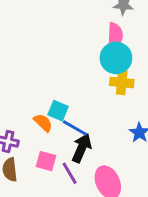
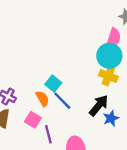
orange semicircle: (43, 123) -> (42, 99), moved
black arrow: (82, 148) -> (99, 105), moved

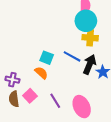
blue line: (62, 101) -> (72, 56), moved
pink square: (33, 120) -> (30, 96), moved, turned 32

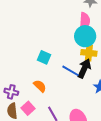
cyan square: (47, 58) -> (44, 57), moved
black arrow: (89, 64) -> (84, 68), moved

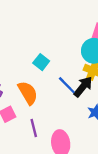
orange semicircle: (40, 86) -> (28, 93), size x1.5

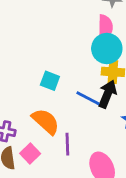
purple line: (34, 128) -> (67, 144), moved, turned 30

